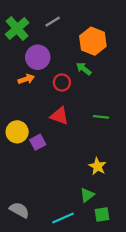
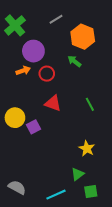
gray line: (53, 22) -> (56, 19), moved
red circle: (62, 82) -> (47, 74), moved
green line: (101, 117) -> (90, 104), turned 56

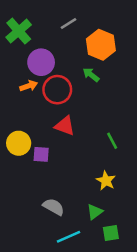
red circle: (47, 74) -> (57, 90), size x1.5
green line: (90, 104) -> (112, 141), moved
purple square: (33, 127) -> (41, 154), turned 32
gray semicircle: (17, 187) -> (54, 207), moved

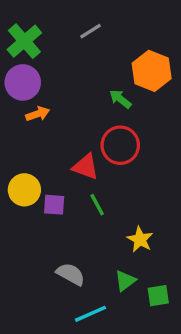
orange hexagon: (101, 45) -> (152, 71), moved
purple circle: (41, 62) -> (23, 82), moved
red circle: (57, 90) -> (120, 145), moved
green line: (112, 141) -> (97, 205), moved
green square: (111, 233) -> (158, 296), moved

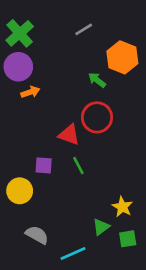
gray line: (90, 31) -> (84, 29), moved
yellow circle: (24, 190) -> (20, 191), moved
yellow star: (140, 239) -> (122, 207), moved
gray semicircle: (71, 274) -> (37, 235), moved

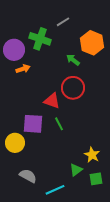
green cross: (20, 33) -> (40, 39), moved, turned -30
purple square: (44, 165) -> (33, 124), size x1.5

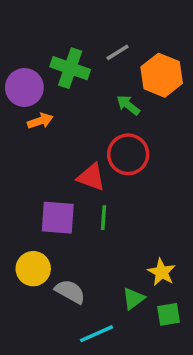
gray line: (63, 22) -> (118, 52), moved
green line: (59, 124) -> (104, 218), turned 32
yellow circle: (15, 143) -> (33, 269), moved
gray semicircle: (28, 176) -> (70, 292), moved

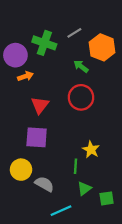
red triangle: (91, 177) -> (40, 105), moved, turned 48
green line: (104, 218) -> (75, 166), moved
yellow star: (162, 272) -> (91, 150), moved

